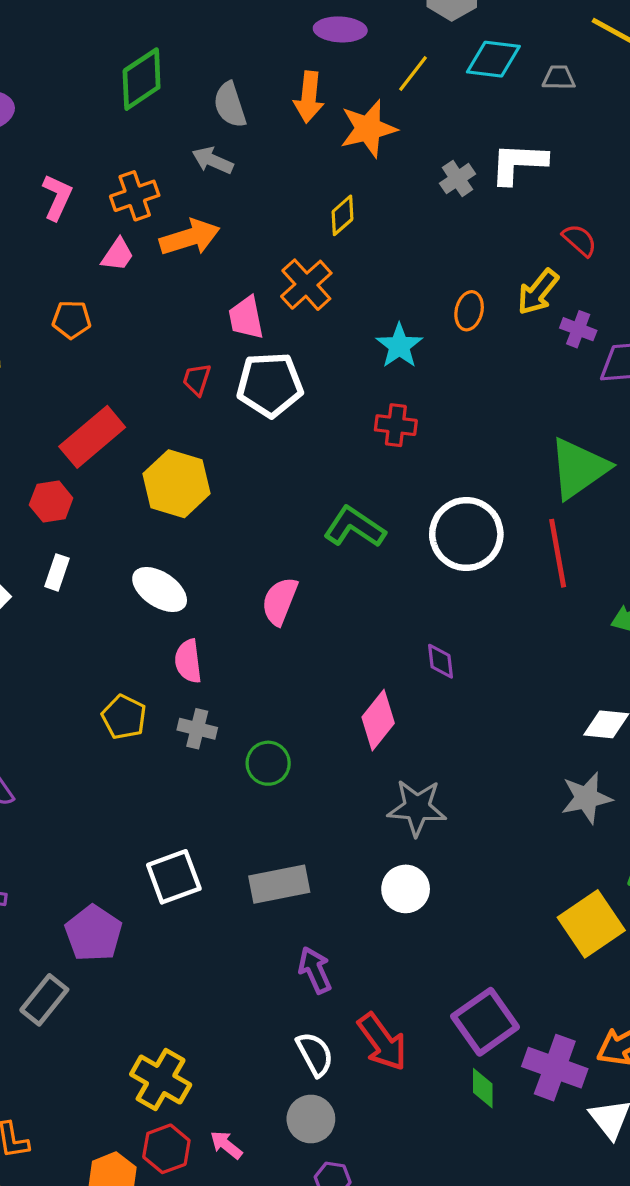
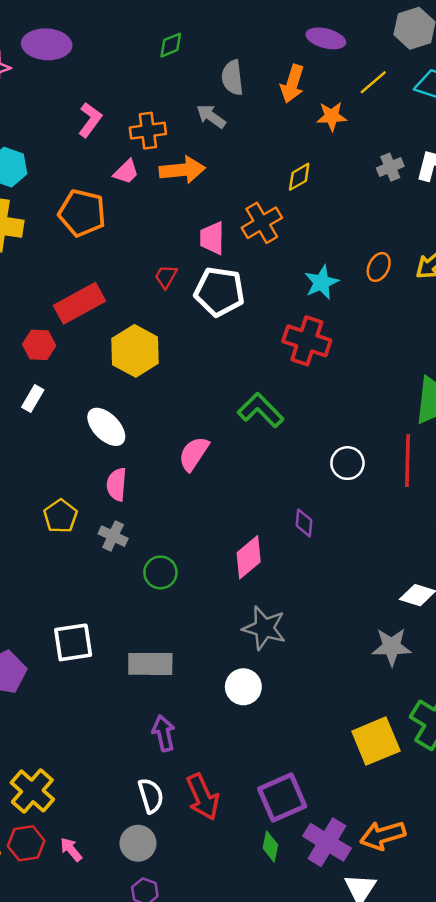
green diamond: (142, 79) -> (171, 45), size x0.6
orange star: (368, 129) -> (332, 116), size x0.7
orange pentagon: (72, 320) -> (82, 213), size x1.6
red cross: (396, 425) -> (307, 341), size x1.5
white circle: (466, 534) -> (347, 463), moved, size x0.6

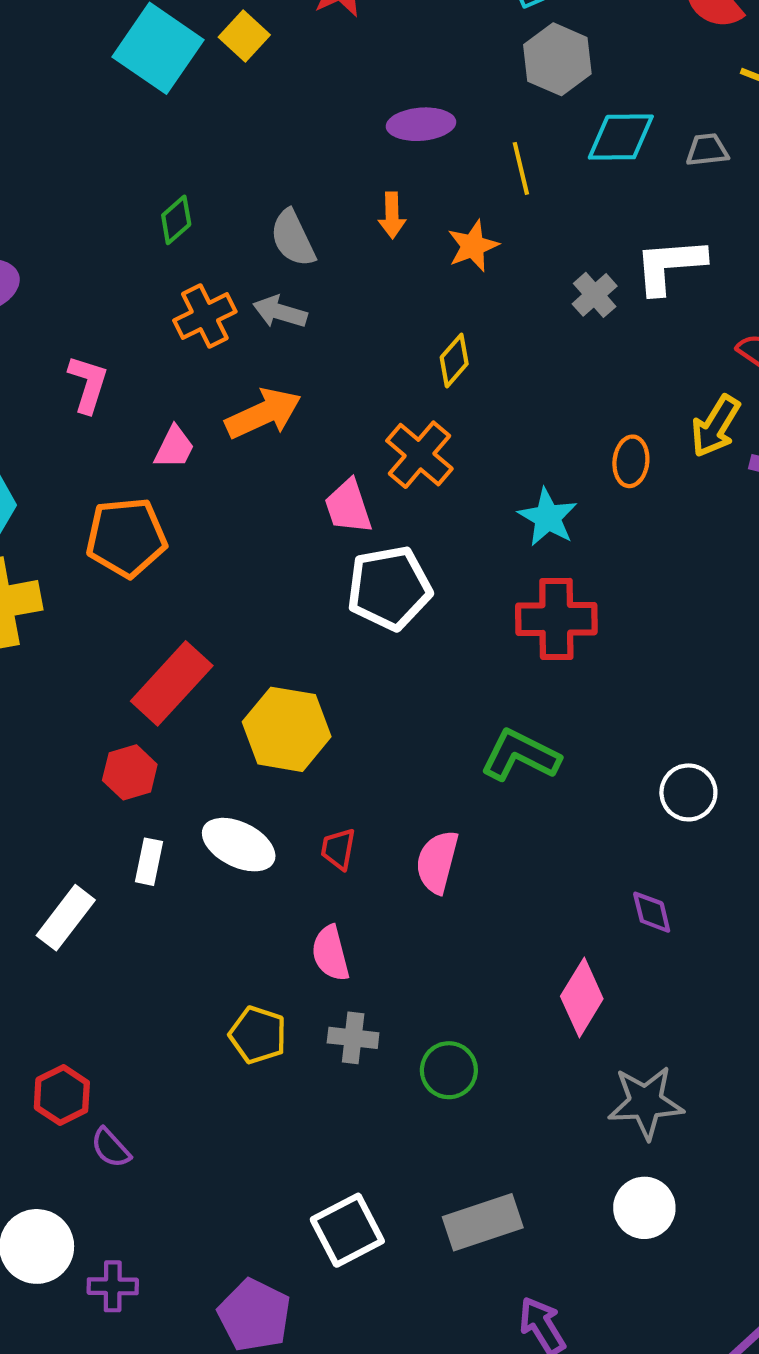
yellow line: (373, 82) -> (521, 168), turned -44
orange arrow: (292, 84) -> (392, 215), size x0.7
orange cross: (148, 131) -> (205, 316), moved
red trapezoid: (166, 277) -> (338, 849), moved
white ellipse: (106, 427) -> (239, 845), moved

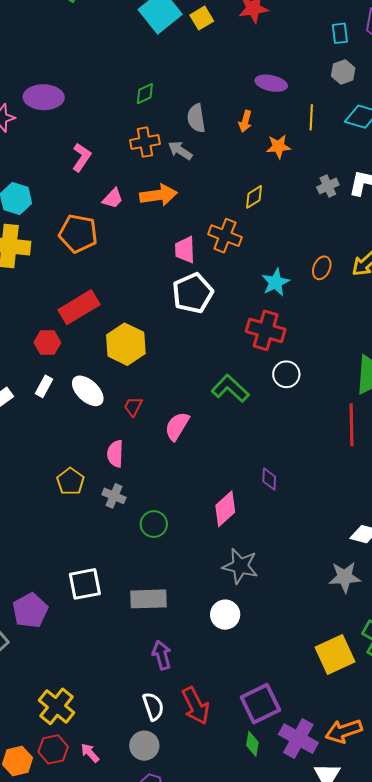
gray hexagon: (557, 59) -> (343, 72), size x0.7
orange cross: (419, 455) -> (225, 236), turned -36
white pentagon: (389, 588) -> (193, 293), turned -30
white circle: (688, 792) -> (286, 374), moved

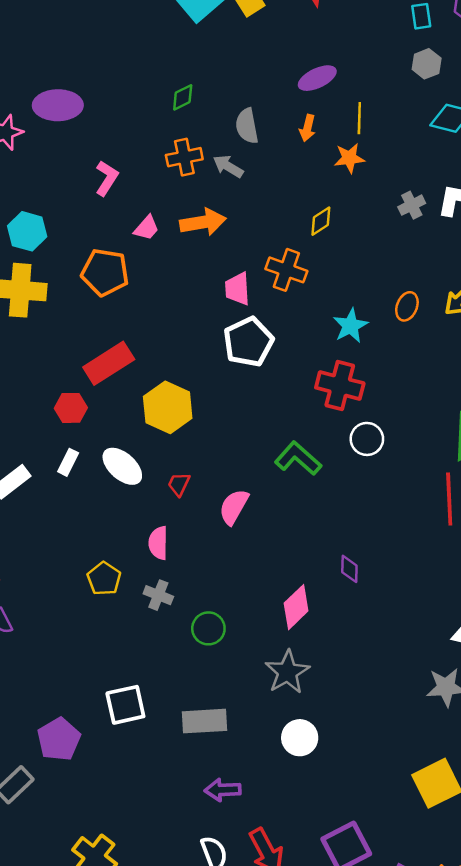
purple ellipse: (271, 83) -> (317, 78), moved, turned -36
yellow line: (311, 117) -> (359, 118), moved
gray star: (240, 566) -> (287, 672), moved, turned 30
purple arrow: (162, 655) -> (223, 790), turned -76

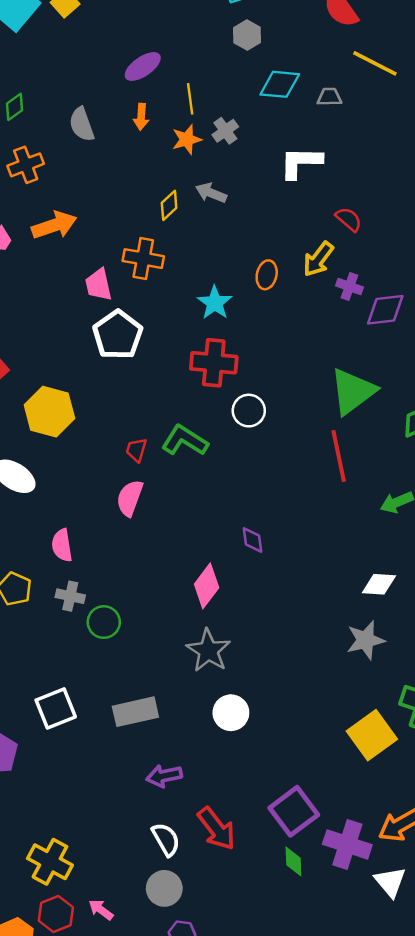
gray arrow: (228, 166) -> (211, 193), moved
gray cross: (412, 205) -> (225, 131), moved
red trapezoid: (179, 484) -> (136, 450), moved
green circle: (208, 628) -> (104, 622), moved

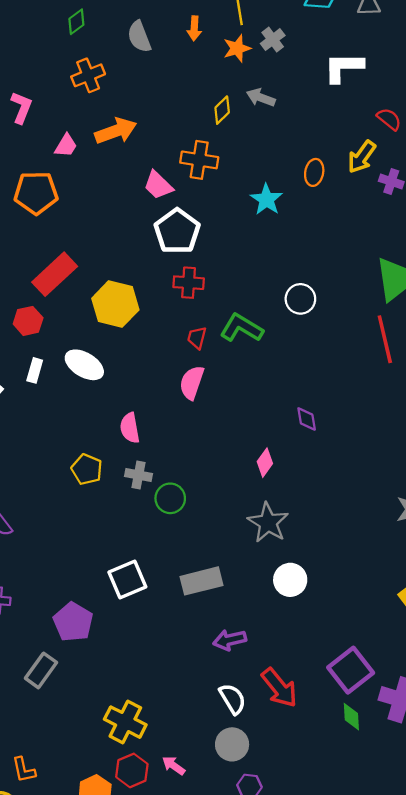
pink trapezoid: (98, 285) -> (158, 185), turned -32
red cross: (214, 363) -> (189, 283), moved, size x0.7
pink diamond: (207, 586) -> (265, 463), size x0.7

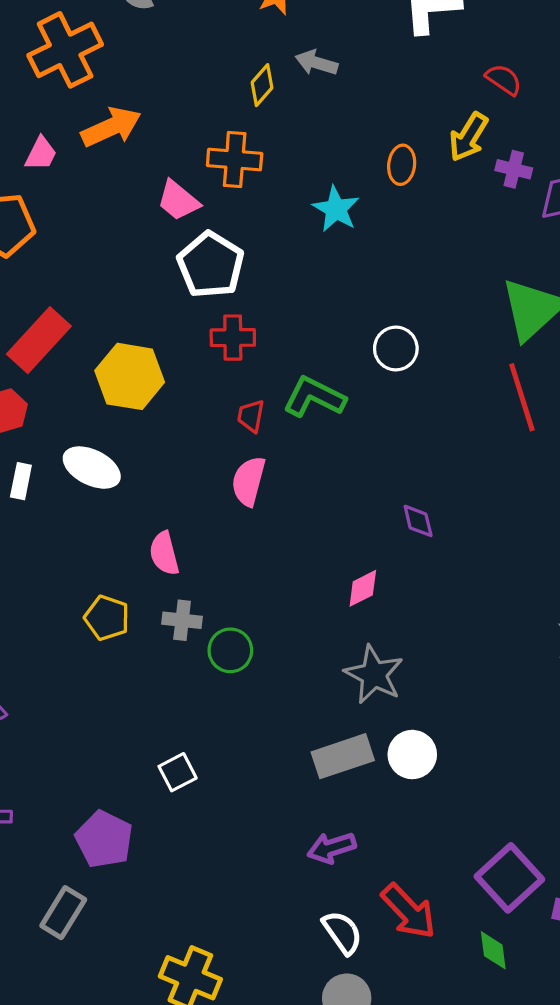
orange cross: (88, 75) -> (65, 50), size x1.5
pink diamond: (265, 463) -> (363, 588), turned 32
white square: (127, 580) -> (178, 772), size x0.7
gray rectangle: (201, 581) -> (343, 756), moved
green diamond: (351, 717) -> (493, 950), moved

